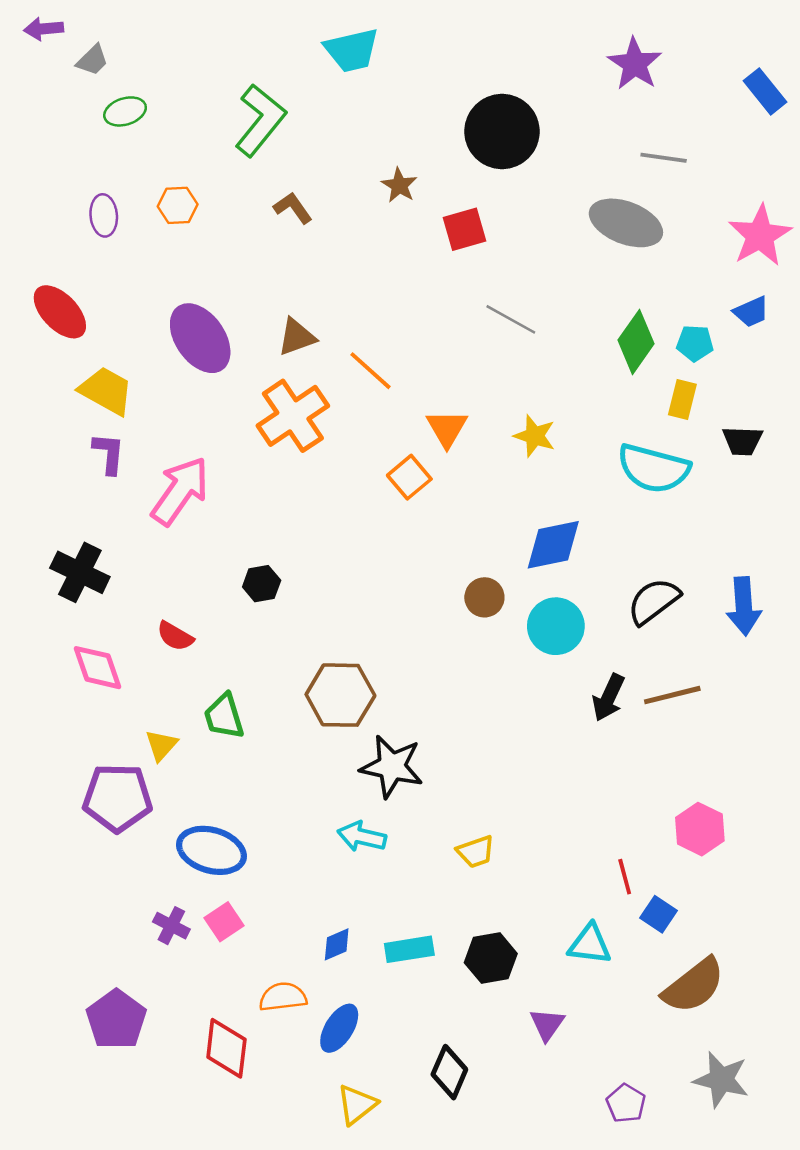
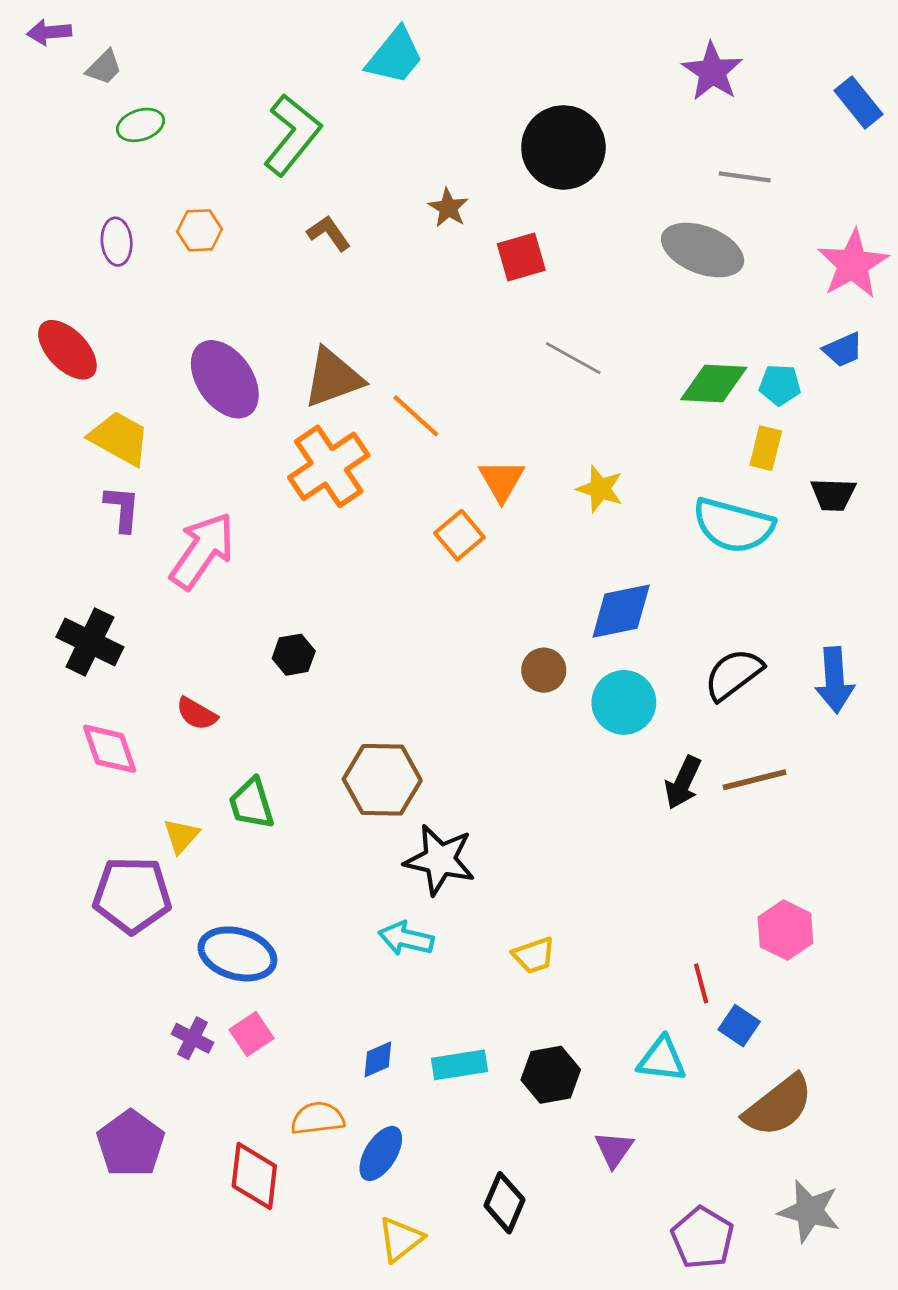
cyan trapezoid: (352, 50) -> (395, 56), turned -38
brown triangle: (297, 337) -> (333, 378), size x1.4
green diamond: (636, 342) -> (714, 383), turned 58
purple pentagon: (626, 1103) -> (703, 1238), size x1.4

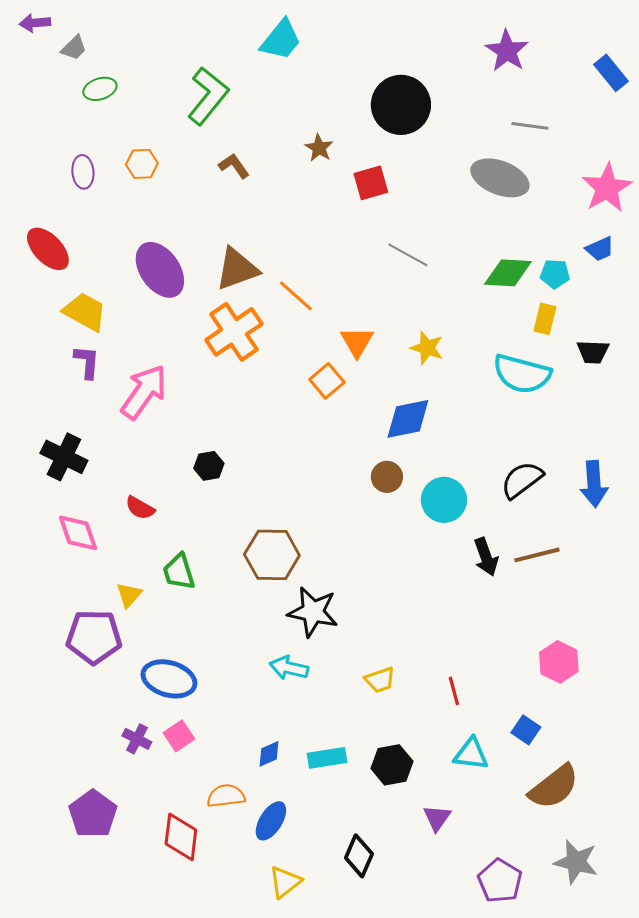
blue diamond: (621, 611) -> (408, 419), moved
black arrow: (683, 783) -> (486, 557), turned -45
red line: (701, 983) -> (454, 691), moved

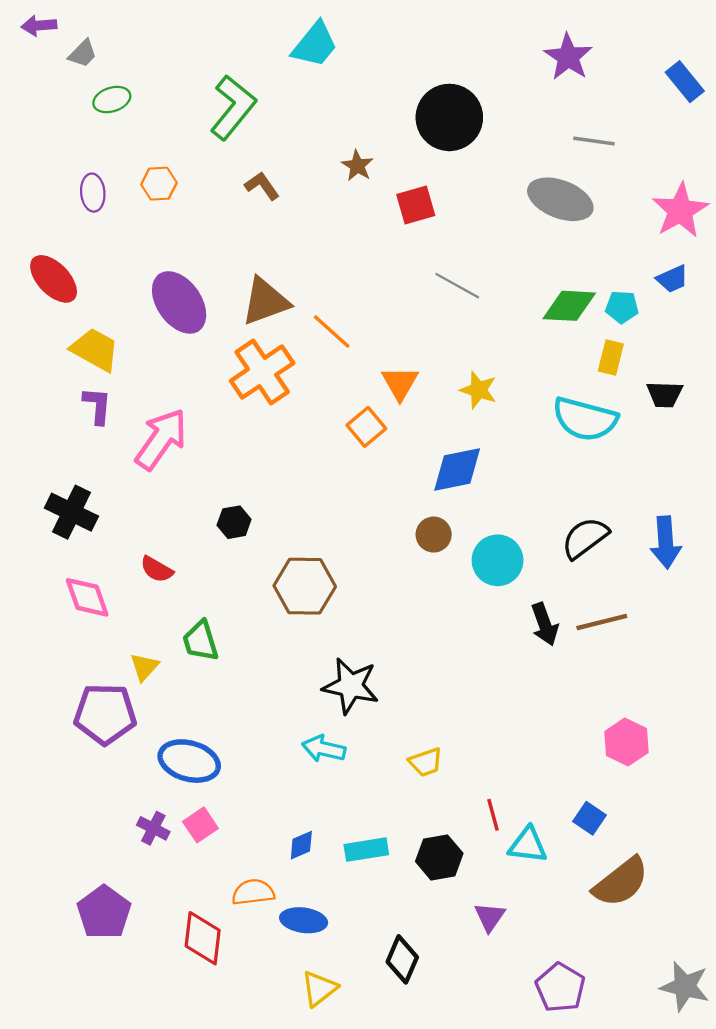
brown hexagon: (272, 555) -> (305, 586), moved
red line: (454, 691) -> (493, 815), moved
blue ellipse: (271, 821) -> (304, 920), turned 66
gray star: (576, 862) -> (685, 986), moved

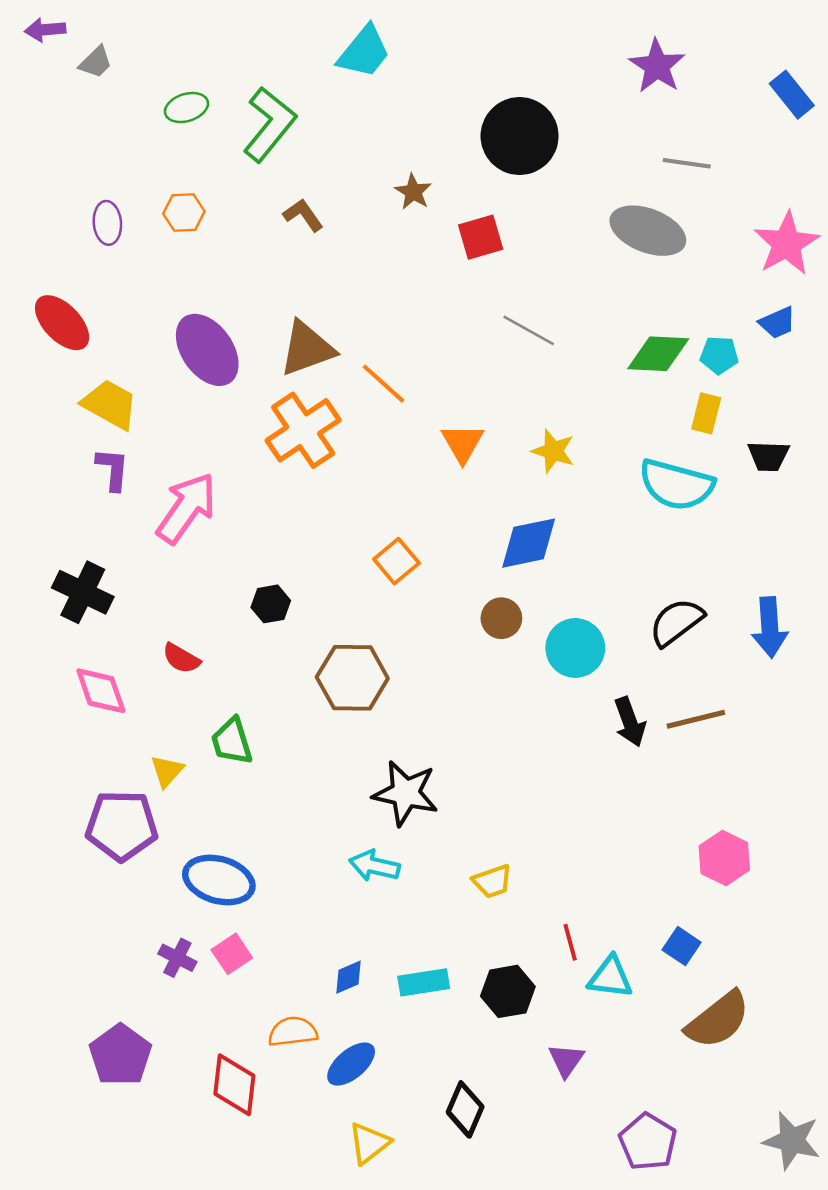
green ellipse: (112, 100) -> (186, 108), moved
orange square: (366, 427) -> (396, 561), moved
blue ellipse: (304, 920) -> (351, 1064), turned -48

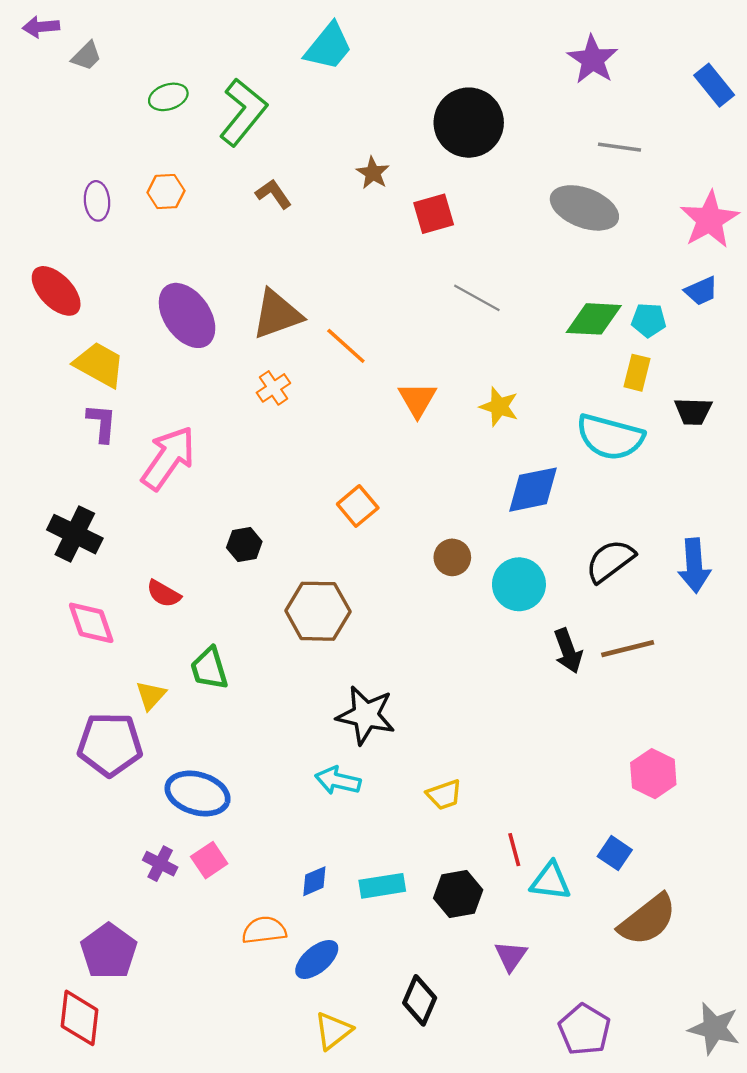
orange cross: (303, 430) -> (273, 388), size x0.5
blue diamond: (529, 543) -> (533, 490), moved
red diamond: (234, 1085) -> (79, 1018), moved

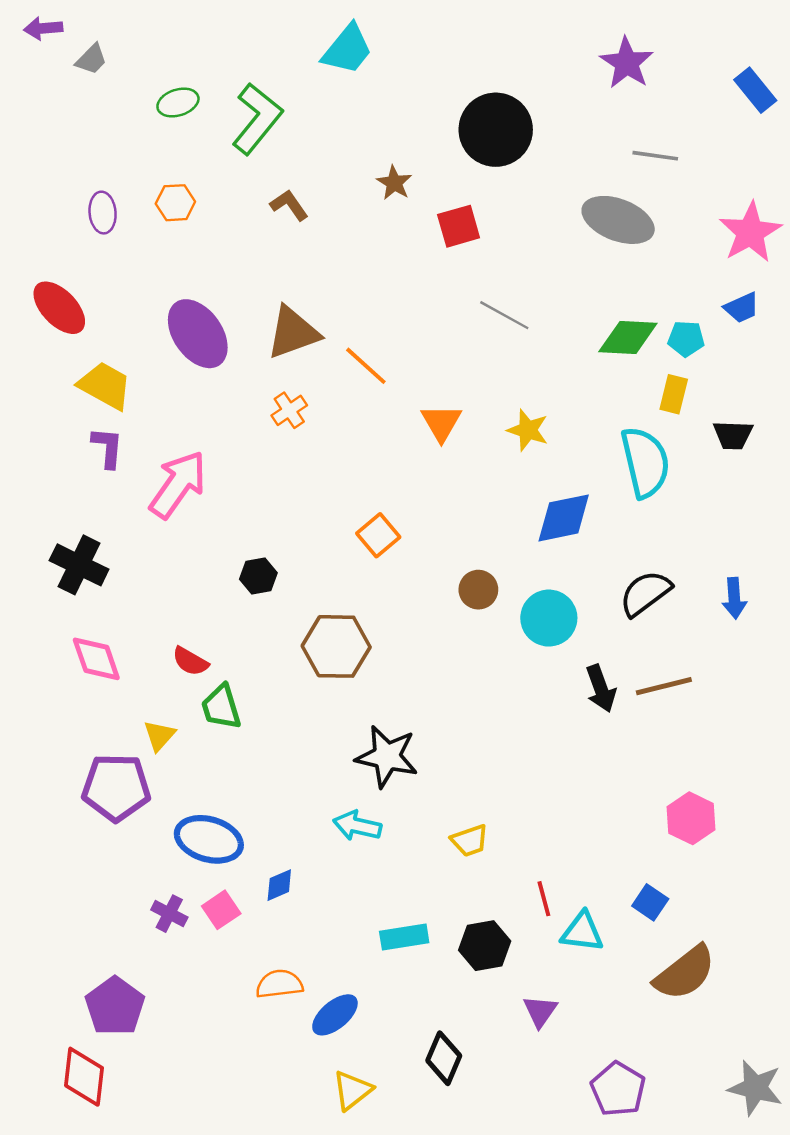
cyan semicircle: (610, 437) -> (645, 462), turned -118
blue arrow: (694, 566) -> (734, 598), size x0.7
red semicircle: (164, 594) -> (190, 661), moved
blue diamond: (314, 881) -> (279, 885), moved

